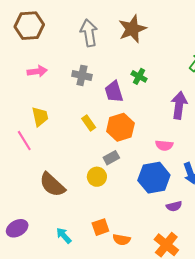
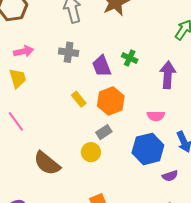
green cross: (139, 76) -> (130, 58), moved
yellow trapezoid: (40, 117) -> (18, 78), moved

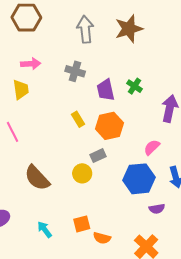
pink semicircle: (156, 116) -> (152, 147), turned 126

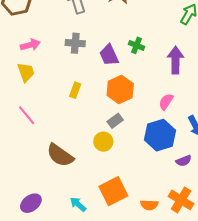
yellow rectangle: (78, 119) -> (75, 90), moved, turned 63
orange square: (82, 224) -> (113, 191), size x1.6
orange semicircle: (102, 238) -> (149, 205), moved

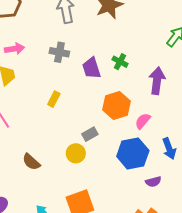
orange hexagon: (120, 89) -> (116, 106), moved
brown semicircle: (60, 155) -> (31, 162), size x0.7

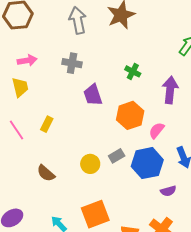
purple trapezoid: (92, 68) -> (93, 95), moved
yellow rectangle: (54, 99) -> (47, 124), moved
gray rectangle: (90, 134) -> (117, 156), moved

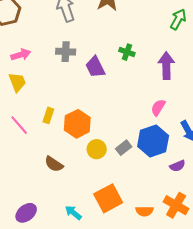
purple trapezoid: (93, 95) -> (95, 67), moved
orange hexagon: (130, 115) -> (77, 124), moved
gray rectangle: (117, 156) -> (124, 148), moved

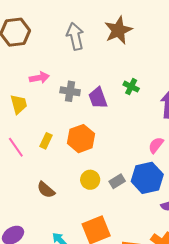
gray cross: (66, 52) -> (70, 91), moved
pink arrow: (21, 55) -> (39, 78), moved
orange hexagon: (77, 124) -> (81, 139), moved

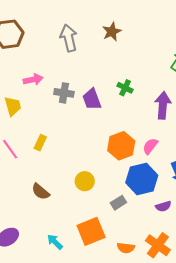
brown star: (118, 30) -> (112, 32), size x0.7
orange hexagon: (81, 139) -> (121, 146), moved
gray rectangle: (117, 181) -> (118, 203), moved

